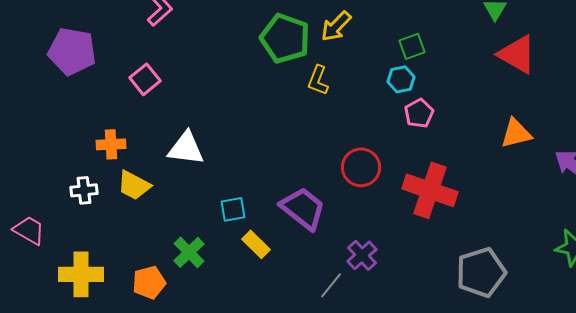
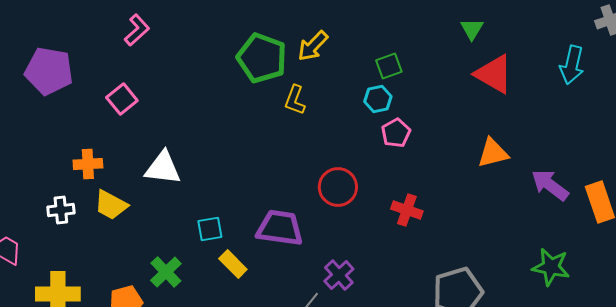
red cross: (430, 190) -> (407, 210), size x0.6
purple trapezoid: (303, 208) -> (280, 228), turned -30

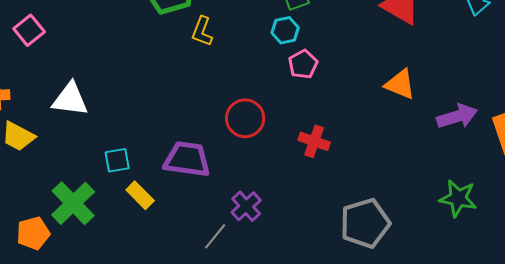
orange triangle: (493, 153) -> (400, 84), turned 36
purple arrow: (550, 185) -> (457, 116), turned 126
green cross: (166, 272) -> (73, 203), size x1.4

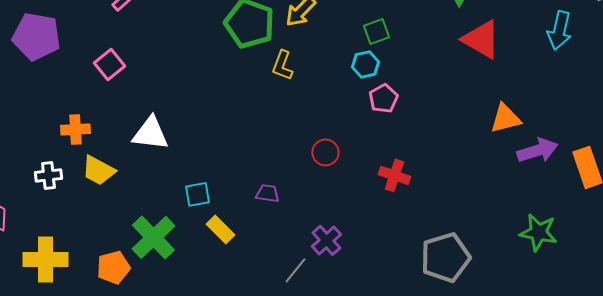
orange triangle: (400, 84) -> (505, 118), moved, turned -36
red circle: (245, 118) -> (325, 152), size x0.7
purple trapezoid: (187, 159) -> (267, 193), size x0.5

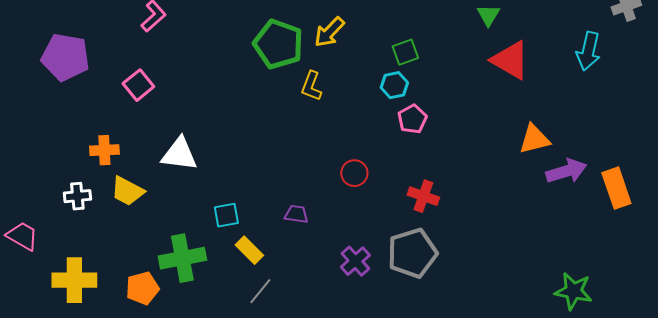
green star: (538, 232) -> (573, 291), moved
green cross: (153, 237) -> (182, 258), turned 33
gray pentagon: (445, 257) -> (412, 253), moved
gray line: (295, 270) -> (260, 291), moved

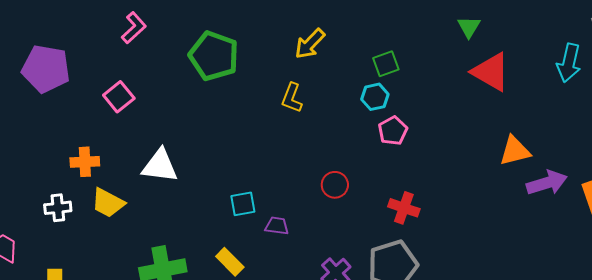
green pentagon: (278, 44) -> (214, 56), moved
cyan square: (226, 215) -> (243, 204), moved

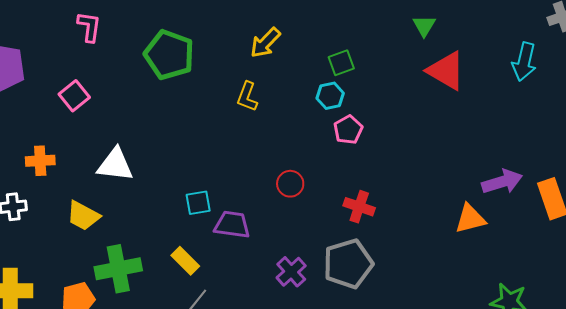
pink L-shape: (134, 28) -> (89, 27), turned -40
orange triangle: (515, 151) -> (470, 219), moved
yellow trapezoid: (108, 203) -> (83, 216), moved
purple trapezoid: (277, 226) -> (232, 225), size x1.5

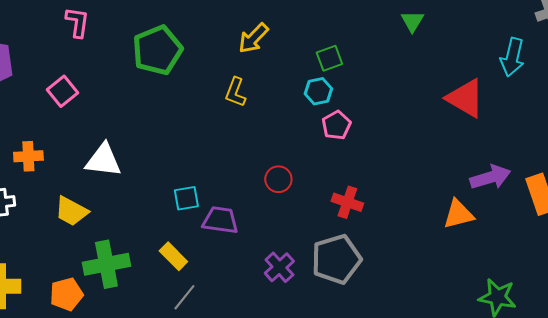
green pentagon: (169, 55) -> (157, 50), turned 30
red triangle: (446, 71) -> (465, 98), moved

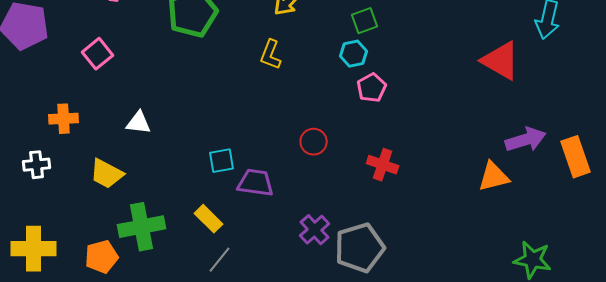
white triangle: (103, 160) -> (139, 123), size x0.7
gray pentagon: (336, 259) -> (360, 248), moved

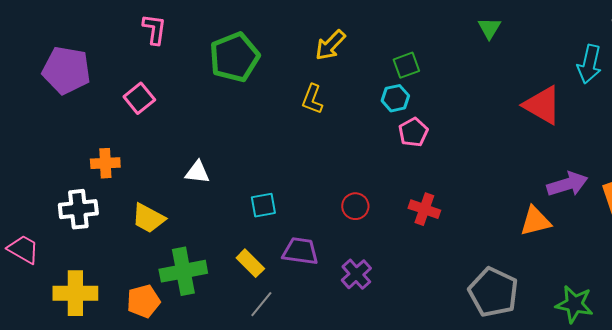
white triangle: (139, 123) -> (197, 172), moved
red circle: (314, 142) -> (355, 206), moved
white cross: (37, 165) -> (78, 209), size x1.4
purple trapezoid: (256, 183) -> (300, 251), moved
gray pentagon: (360, 248) -> (493, 292), moved, turned -30

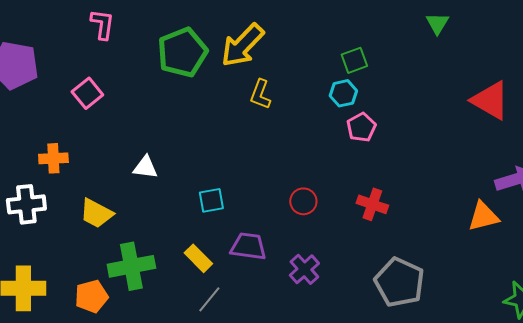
yellow arrow: (330, 45) -> (242, 45), moved, size x1.4
gray pentagon: (493, 292) -> (399, 282), moved

